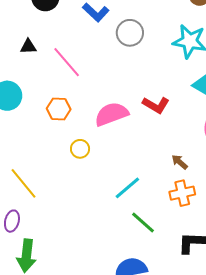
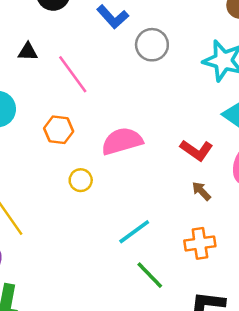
red L-shape: (156, 105) -> (197, 150), moved
brown arrow: (180, 162) -> (201, 191), moved

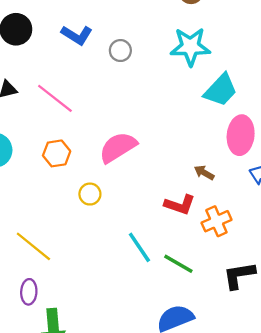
gray circle: (152, 45) -> (120, 51), size x0.7
red L-shape: (197, 150) -> (180, 205), moved
cyan line: (134, 232) -> (139, 247), moved, turned -72

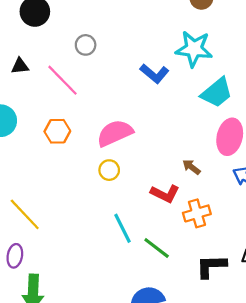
blue L-shape: (77, 35) -> (154, 74), moved
gray circle: (120, 51) -> (86, 45), moved
yellow circle: (90, 194) -> (109, 170), moved

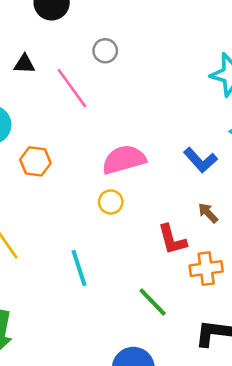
blue L-shape: (154, 74) -> (200, 160), moved
orange hexagon: (57, 131) -> (35, 161), moved
red L-shape: (165, 194) -> (172, 240), turned 40
cyan line: (123, 228) -> (79, 268), moved

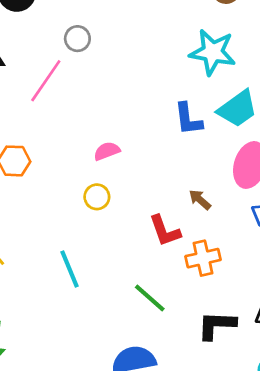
pink line: (72, 88) -> (46, 81), turned 75
pink semicircle: (124, 160) -> (107, 151), size x0.6
blue L-shape: (200, 160) -> (188, 119), moved, turned 40

